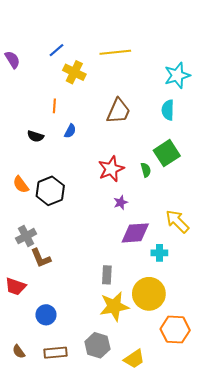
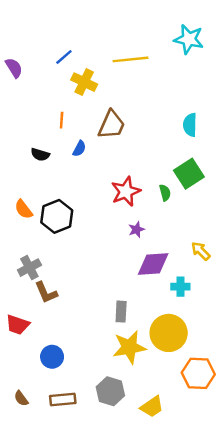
cyan star: (177, 75) -> (189, 39), moved, turned 30
brown trapezoid: (118, 111) -> (112, 125), moved
yellow arrow: (177, 221) -> (201, 251), size x0.7

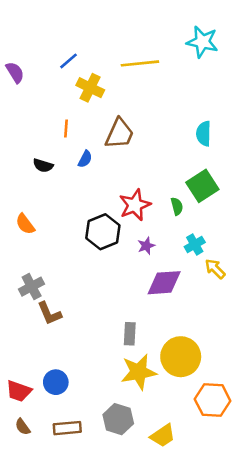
black hexagon: (57, 216) -> (103, 232), moved
cyan cross: (180, 287) -> (195, 244), moved, turned -30
red trapezoid: (18, 325) -> (19, 391), moved

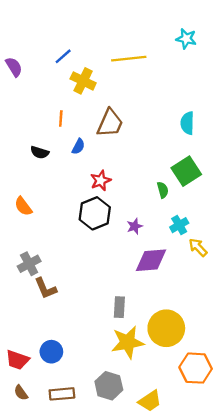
cyan star: (202, 42) -> (186, 39), size x0.7
red star: (135, 205) -> (101, 181), moved, size x0.7

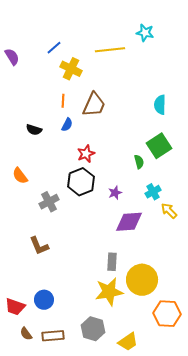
cyan star: (186, 39) -> (145, 33), moved
orange line: (61, 118) -> (63, 101), moved
gray cross: (29, 264) -> (49, 202), moved
gray rectangle: (119, 307) -> (112, 262), moved
brown semicircle: (21, 393) -> (26, 334), moved

